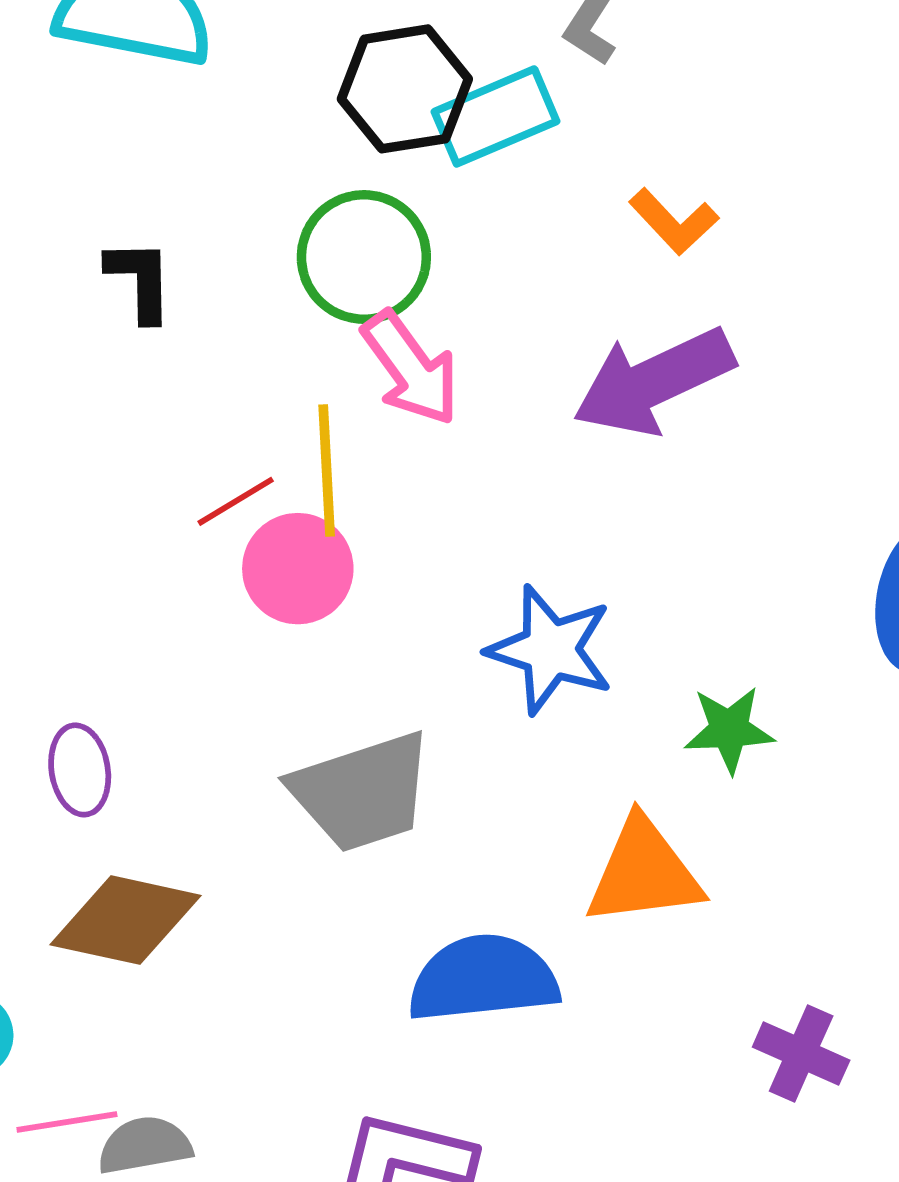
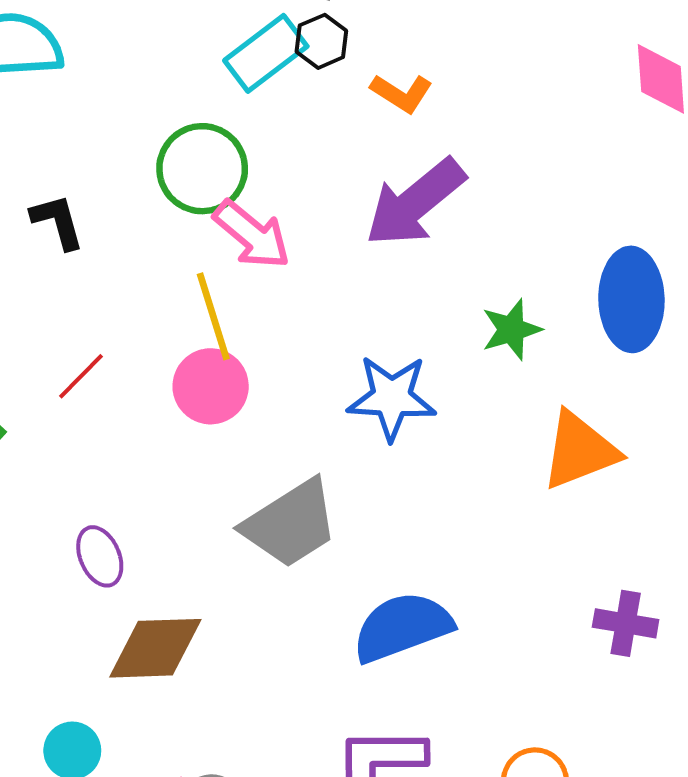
black hexagon: (405, 89) -> (321, 41), moved, size x0.6
red line: (236, 501) -> (81, 376), moved
green star: (729, 730) -> (511, 329), moved
orange triangle: (644, 872) -> (580, 451), moved

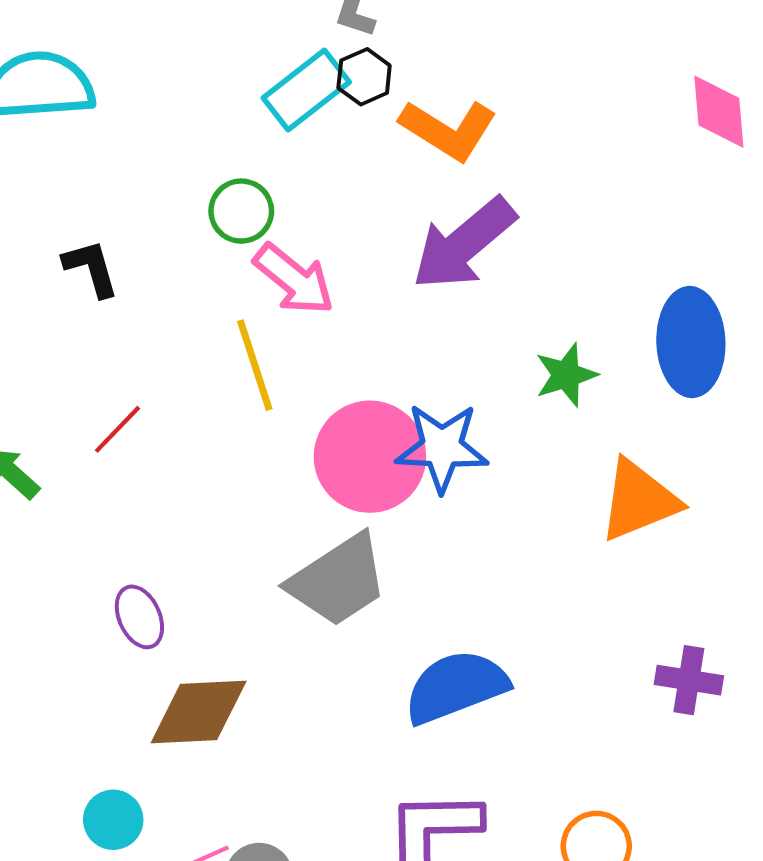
orange L-shape: (402, 93) -> (448, 130), size x1.5
green circle: (202, 169) -> (241, 211), size x0.7
pink circle: (211, 386) -> (370, 457), moved, size x1.4

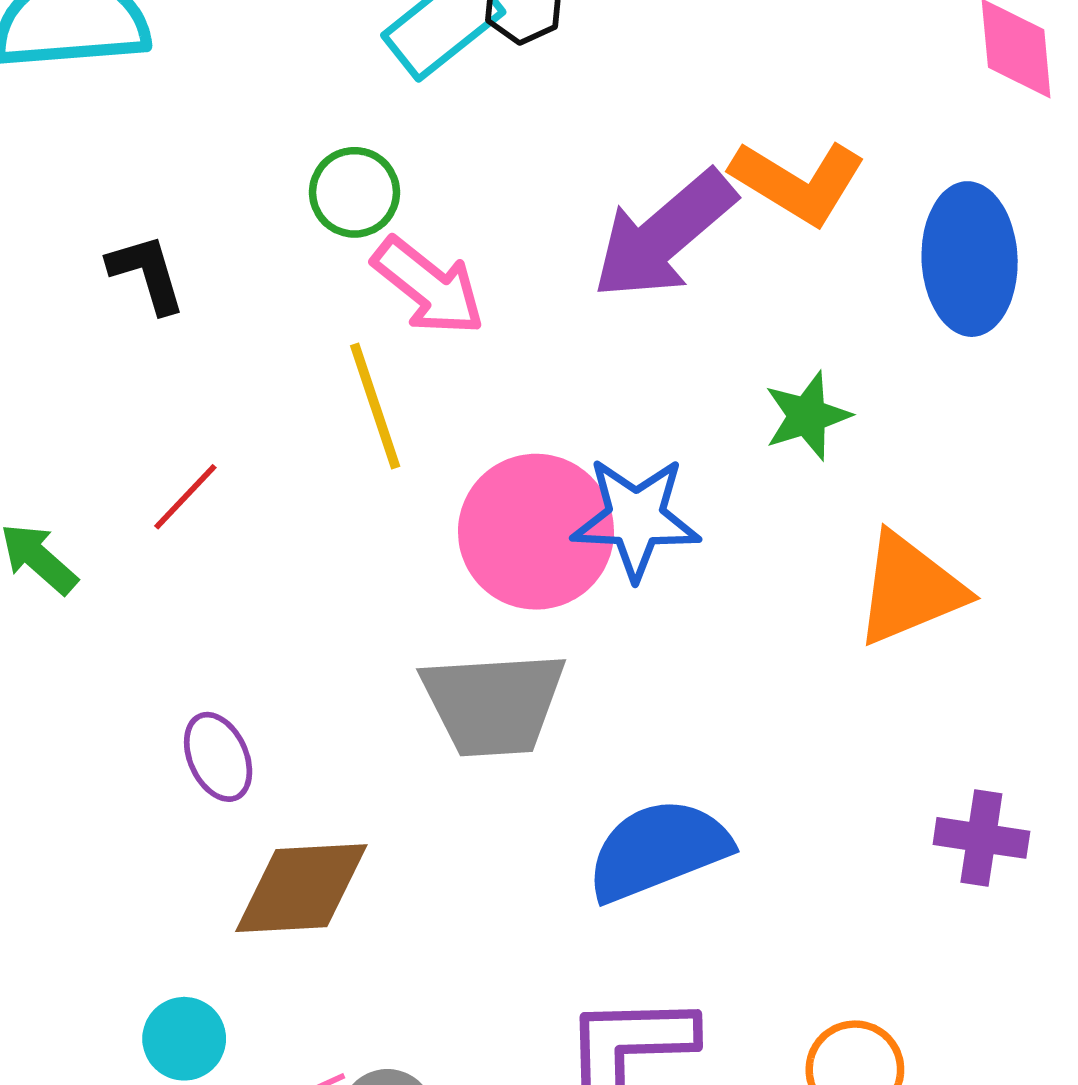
orange L-shape: (448, 130) -> (798, 182), moved
blue ellipse: (691, 342) -> (970, 259), moved
gray trapezoid: (338, 580) -> (493, 704), turned 30

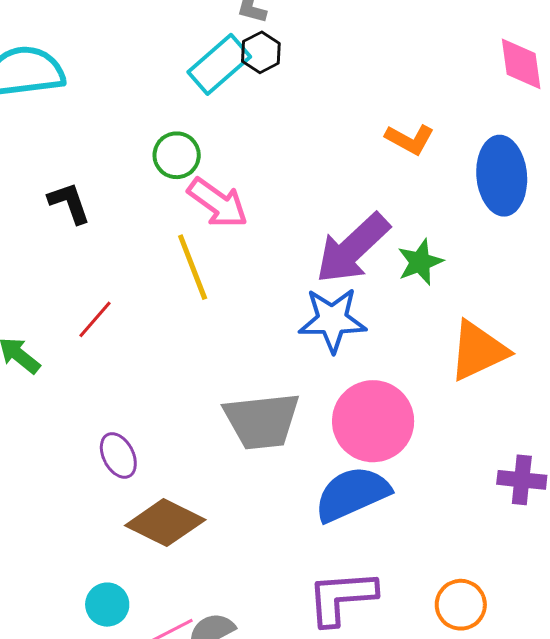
orange L-shape: (798, 182) -> (410, 139), size x0.7
purple arrow: (664, 235) -> (352, 248), moved
pink circle: (536, 532) -> (373, 421), moved
brown diamond: (301, 888) -> (165, 523), turned 32

